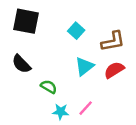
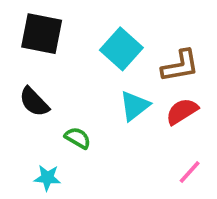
cyan square: (76, 31) -> (121, 49), size x1.5
pink line: (86, 108) -> (190, 172), moved
cyan star: (61, 112) -> (47, 178), moved

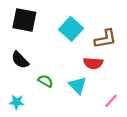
cyan triangle: (135, 106) -> (78, 85), moved, turned -36
red semicircle: (182, 111) -> (93, 63), moved, turned -144
cyan star: (47, 178) -> (17, 102), moved

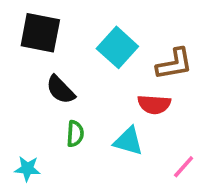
black semicircle: (20, 60) -> (60, 90), moved
green semicircle: (45, 81) -> (75, 134), turned 64
cyan triangle: (78, 85) -> (128, 141), turned -30

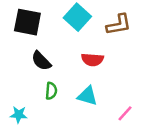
cyan square: (117, 47) -> (77, 17), moved
brown L-shape: (174, 64) -> (119, 25), moved
red semicircle: (154, 104) -> (92, 60), moved

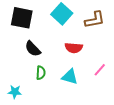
pink line: (125, 113) -> (100, 70), moved

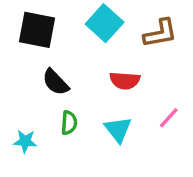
cyan triangle: (70, 77) -> (118, 129), turned 36
cyan star: (15, 92) -> (25, 141), moved

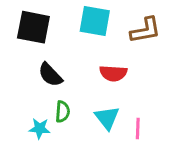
cyan square: (105, 23) -> (95, 21), turned -32
pink line: (169, 118) -> (138, 128), moved, turned -40
cyan star: (25, 141) -> (40, 128), moved

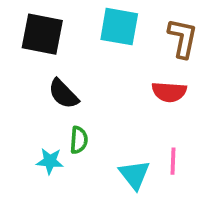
brown L-shape: (145, 30) -> (183, 38), turned -68
red semicircle: (113, 73) -> (169, 92), moved
cyan triangle: (107, 118) -> (135, 175), moved

